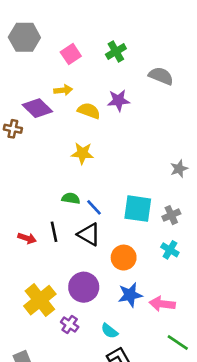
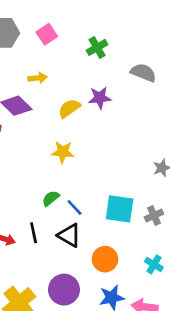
pink square: (71, 54) -> (47, 34), moved
yellow arrow: (63, 90) -> (38, 78), moved
yellow semicircle: (89, 111) -> (69, 108), turned -55
green semicircle: (71, 198) -> (51, 198), turned -48
cyan cross: (170, 250) -> (154, 264), moved

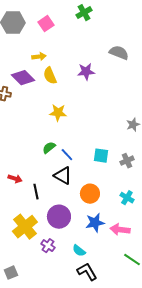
green cross: (97, 47) -> (84, 13), moved
yellow semicircle: (69, 108) -> (50, 76), moved, turned -78
cyan square: (120, 209) -> (101, 156), size x0.7
black line: (34, 233) -> (36, 192), moved

